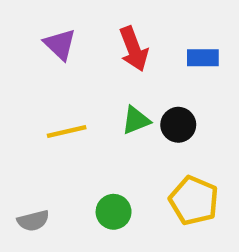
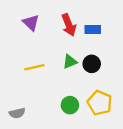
blue rectangle: (203, 58) -> (93, 29), moved
green circle: (114, 212) -> (70, 105), moved

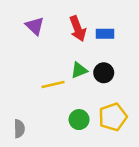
yellow line: (34, 67) -> (53, 84), moved
yellow pentagon: (100, 103) -> (113, 117), turned 30
gray semicircle: (17, 113) -> (19, 129), turned -77

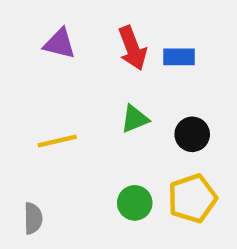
purple triangle: (35, 26) -> (60, 44), turned -30
black circle: (104, 73) -> (192, 134), moved
yellow line: (53, 84) -> (57, 141), moved

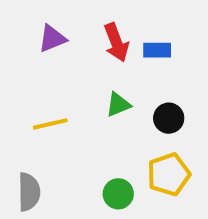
purple triangle: (60, 44) -> (52, 39), turned -36
green circle: (135, 203) -> (118, 194), moved
gray semicircle: (33, 218) -> (29, 192), size x1.4

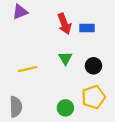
purple triangle: (52, 39) -> (20, 12), moved
green triangle: (118, 105) -> (65, 58), turned -40

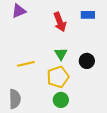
blue rectangle: (87, 28) -> (88, 15), moved
yellow pentagon: (93, 97) -> (58, 77), moved

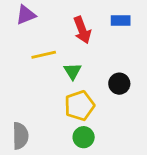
green triangle: (61, 54) -> (73, 71), moved
yellow line: (26, 64) -> (44, 55), moved

